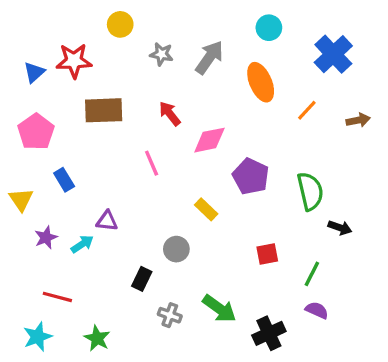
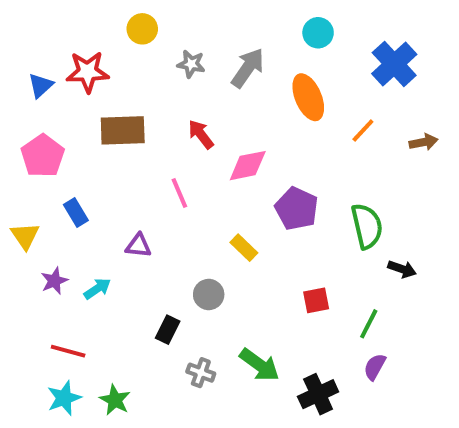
purple triangle: (107, 221) -> (138, 246), moved
purple semicircle: (317, 310) -> (375, 367), turned -85
cyan star: (38, 337) -> (64, 398), moved

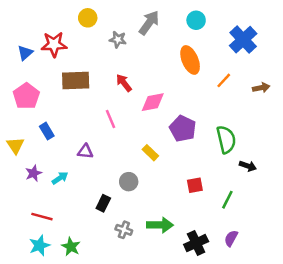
gray arrow: (248, 68) -> (149, 23), moved
green arrow: (259, 365) -> (160, 225), turned -35
purple semicircle: (375, 367) -> (231, 238), moved

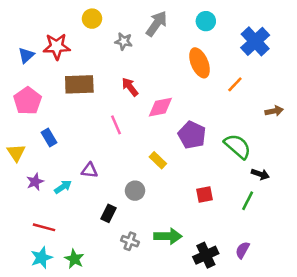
brown arrow: (261, 88) -> (274, 111), moved
green semicircle: (226, 139) -> (237, 146), turned -36
purple triangle: (85, 152) -> (89, 170), moved
green line: (227, 200) -> (248, 201), moved

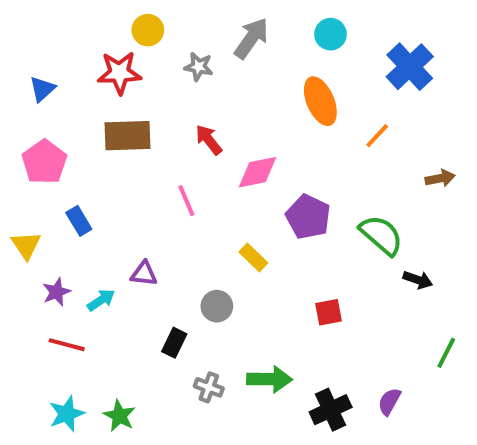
red star: (57, 46) -> (119, 73), moved
green line: (248, 201) -> (446, 353), moved
red line: (44, 227) -> (67, 345), moved

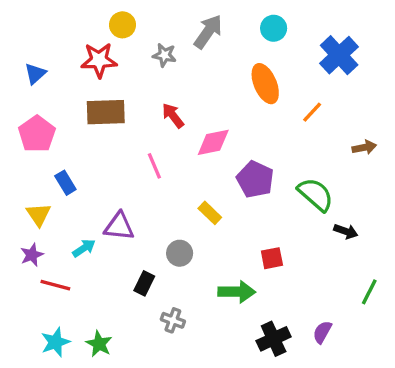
yellow triangle: (26, 245) -> (39, 215), moved
purple triangle: (144, 274) -> (119, 226), size x1.4
purple star: (56, 292) -> (32, 255), moved
green arrow: (270, 379) -> (237, 292), moved

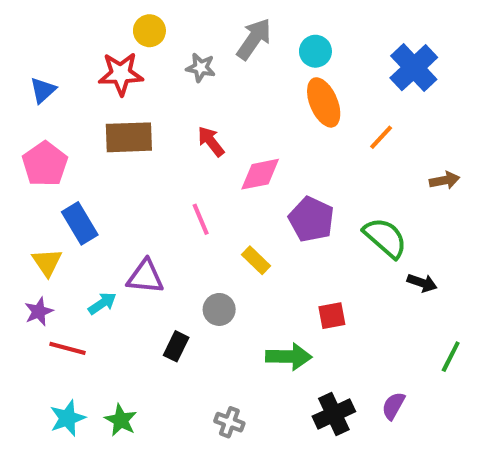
cyan circle: (274, 28) -> (315, 51), moved
pink line: (154, 166) -> (201, 219), moved
blue rectangle: (65, 183) -> (80, 223), size x1.4
gray cross: (173, 320) -> (229, 422), moved

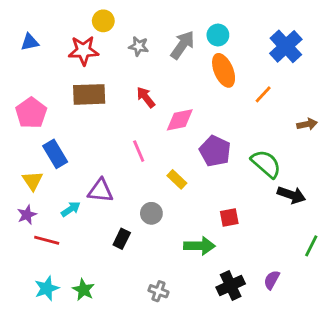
gray arrow: (254, 39) -> (183, 45), moved
blue triangle: (43, 90) -> (30, 42), moved, turned 30
black arrow: (422, 283) -> (292, 195), size x1.4

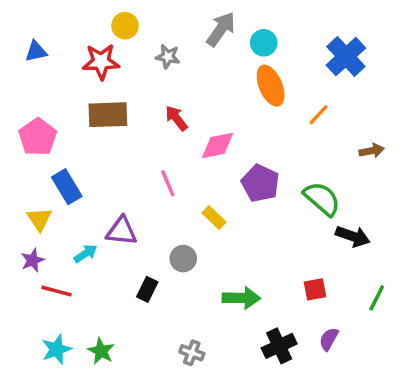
gray arrow: (183, 45) -> (221, 29), moved
red square: (229, 218) -> (315, 289), moved

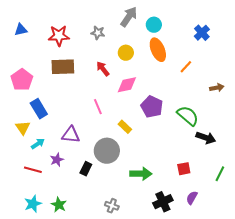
yellow circle: (125, 26) -> (126, 53), moved
blue cross: (346, 57) -> (202, 33), size x0.7
cyan arrow: (86, 253) -> (38, 144), moved
gray circle: (183, 259) -> (107, 151), size x1.6
purple star: (33, 260) -> (57, 160), moved

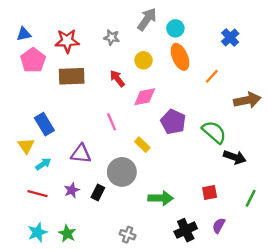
pink pentagon: (22, 80) -> (33, 60), moved
brown arrow: (217, 88) -> (247, 100), size x1.6
purple star: (57, 160) -> (72, 190), moved

